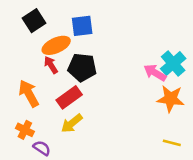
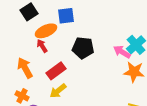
black pentagon: (82, 67) -> (83, 48), moved

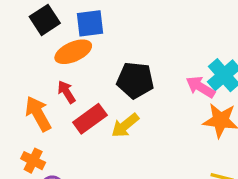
blue square: (66, 16) -> (90, 23), moved
red arrow: (42, 46) -> (67, 92), moved
yellow arrow: (58, 91) -> (125, 125), moved

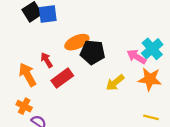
blue square: (90, 23) -> (48, 14), moved
orange ellipse: (73, 52) -> (77, 42), moved
yellow arrow: (125, 125) -> (115, 83), moved

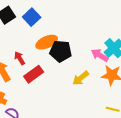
blue square: (48, 14) -> (32, 17), moved, turned -36

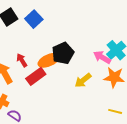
orange ellipse: (47, 42) -> (49, 60), moved
black pentagon: (61, 51) -> (63, 53), turned -30

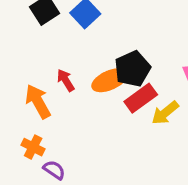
red rectangle: (36, 76) -> (141, 98), moved

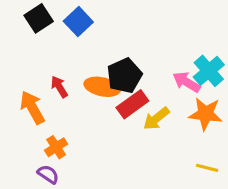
orange ellipse: (110, 80) -> (102, 87), turned 36
orange cross: (33, 147) -> (56, 147), moved, turned 30

